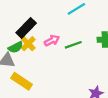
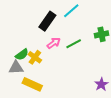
black rectangle: (26, 28) -> (47, 21), moved
yellow cross: (28, 44) -> (35, 57), moved

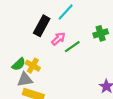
pink arrow: (54, 43) -> (58, 39), moved
gray triangle: (16, 68) -> (25, 80), moved

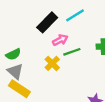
yellow cross: (33, 66) -> (52, 63), moved
gray triangle: (25, 80) -> (15, 71), turned 35

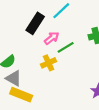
yellow cross: (52, 63) -> (49, 63), turned 32

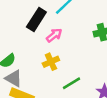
green line: (66, 47) -> (71, 83), moved

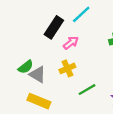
gray triangle: (14, 78) -> (38, 74), moved

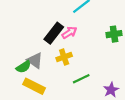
black rectangle: (54, 27) -> (54, 33), moved
green semicircle: (26, 67) -> (24, 67), moved

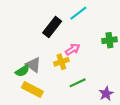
black rectangle: (54, 33) -> (52, 27), moved
pink arrow: (69, 33) -> (73, 49), moved

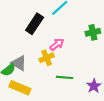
green line: (78, 83) -> (65, 77), turned 35

